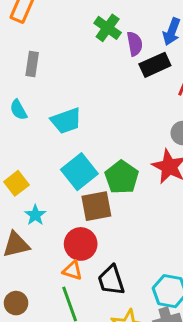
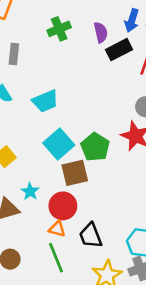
green cross: (108, 28) -> (59, 29), moved, turned 35
cyan star: (35, 215) -> (30, 191), moved

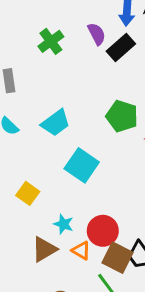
green pentagon: (95, 147) -> (122, 116), moved
brown square: (75, 173) -> (118, 258), moved, turned -36
orange triangle: (57, 229) -> (81, 251), moved, turned 30

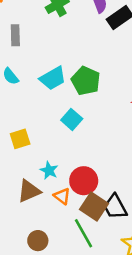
green pentagon: (122, 116) -> (86, 81), moved
cyan square: (82, 165) -> (72, 119), size x0.7
yellow square: (28, 193) -> (20, 139), turned 30

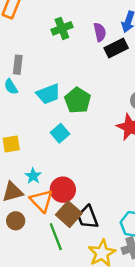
gray rectangle: (15, 35) -> (18, 65), moved
orange triangle: (62, 196) -> (41, 201), size x1.5
brown circle: (38, 241) -> (16, 221), moved

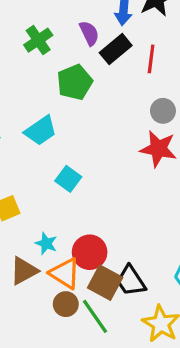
green pentagon: (78, 100) -> (75, 82), moved, turned 30
brown circle: (16, 221) -> (66, 304), moved

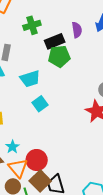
green cross: (38, 40) -> (32, 25), moved
black rectangle: (116, 49) -> (55, 41), moved
cyan square: (68, 179) -> (40, 104), moved

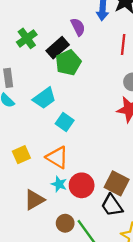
cyan star: (12, 147) -> (59, 184), moved
orange triangle: (18, 168) -> (57, 157), moved
brown square: (40, 181) -> (117, 183), moved

